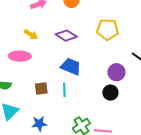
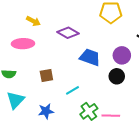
purple diamond: (66, 36) -> (68, 33), moved
blue trapezoid: (71, 67) -> (90, 57), moved
cyan line: (64, 90) -> (72, 90), moved, turned 64

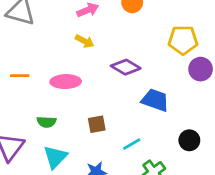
yellow arrow: (33, 21) -> (85, 41), moved
purple circle: (122, 55) -> (201, 69), moved
black circle: (117, 76) -> (189, 140), moved

